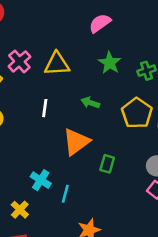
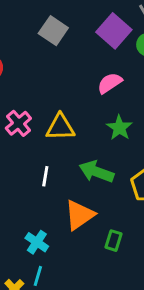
green arrow: (90, 103) -> (96, 172), size x1.6
cyan cross: (41, 180) -> (37, 242), moved
cyan line: (65, 194) -> (38, 276), moved

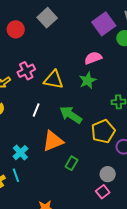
gray square: (53, 31) -> (47, 18), moved
green star: (119, 128) -> (88, 80), moved
cyan line: (38, 276) -> (16, 175), turned -48

